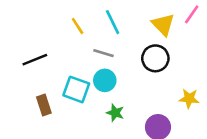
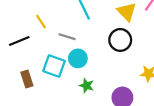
yellow line: (78, 26) -> (41, 21), moved
gray line: (104, 53) -> (67, 37), moved

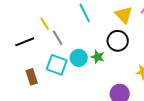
gray line: (67, 37) -> (58, 38), moved, turned 42
green star: (87, 86) -> (98, 57), moved

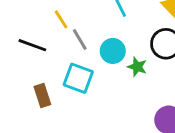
black line: (25, 42) -> (32, 45), turned 42
cyan circle: (79, 58) -> (113, 51), moved

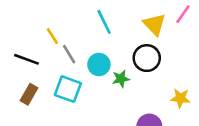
green star: (137, 67) -> (121, 79), turned -30
brown rectangle: (42, 96) -> (29, 94), moved, turned 48

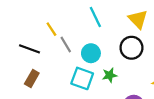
green star: (121, 79) -> (110, 75), moved
cyan square: (68, 89) -> (82, 78), moved

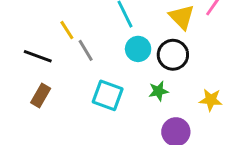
cyan circle: (91, 53) -> (138, 49), moved
green star: (110, 75) -> (158, 91), moved

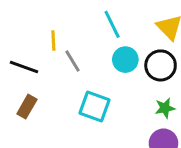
yellow line: (67, 30) -> (53, 40), turned 30
green star: (158, 91) -> (165, 108), moved

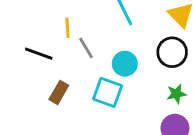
cyan circle: (125, 60) -> (125, 64), moved
brown rectangle: (27, 107) -> (59, 92), moved

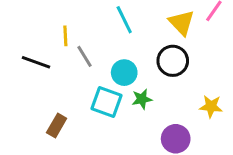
brown rectangle: (59, 92) -> (57, 126), moved
green star: (176, 94) -> (142, 99), moved

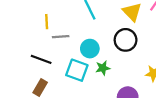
gray line: (85, 56) -> (61, 37), turned -63
black line: (36, 62) -> (41, 59), moved

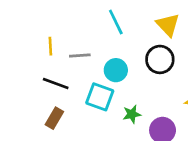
yellow line: (47, 22) -> (50, 46), moved
green star: (103, 68) -> (132, 114), moved

